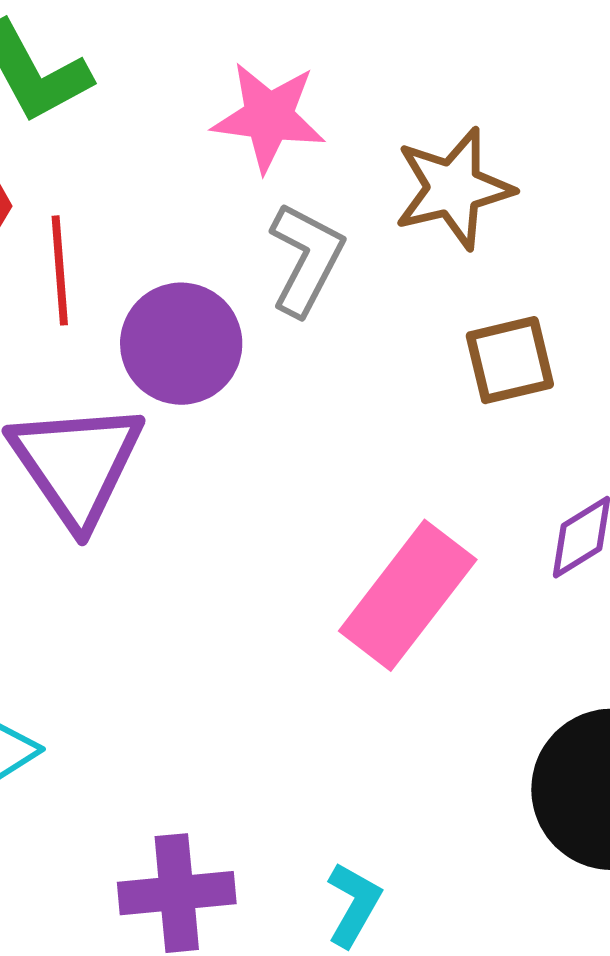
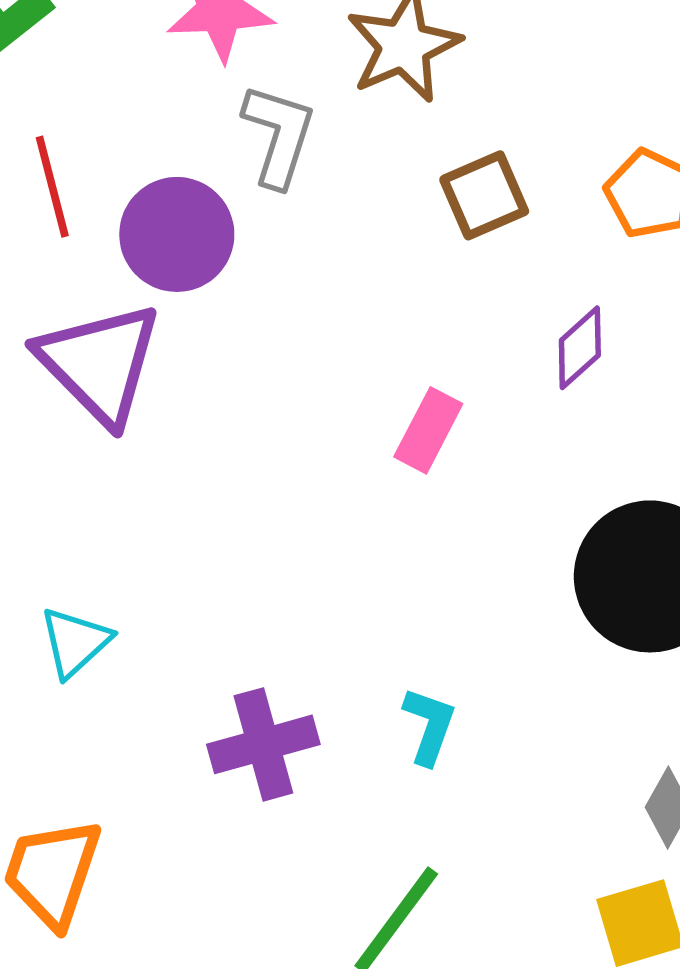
pink rectangle: (408, 595) -> (428, 430), size x0.6

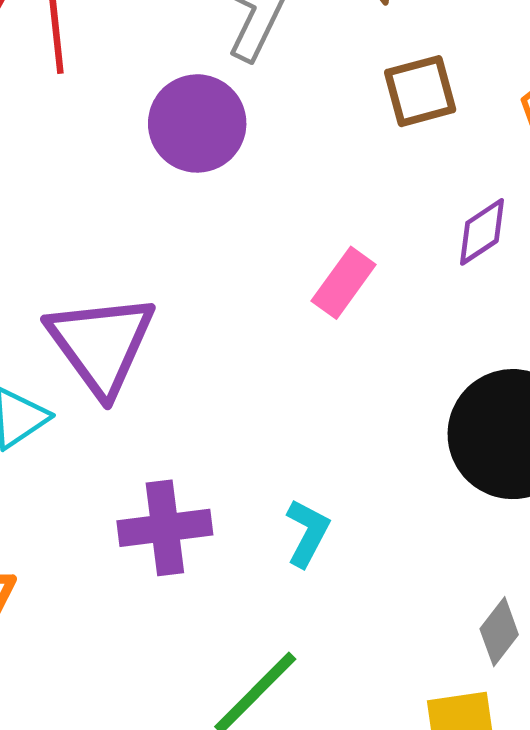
purple circle: (177, 234) -> (197, 123), moved
purple triangle: (100, 363) -> (101, 344), moved

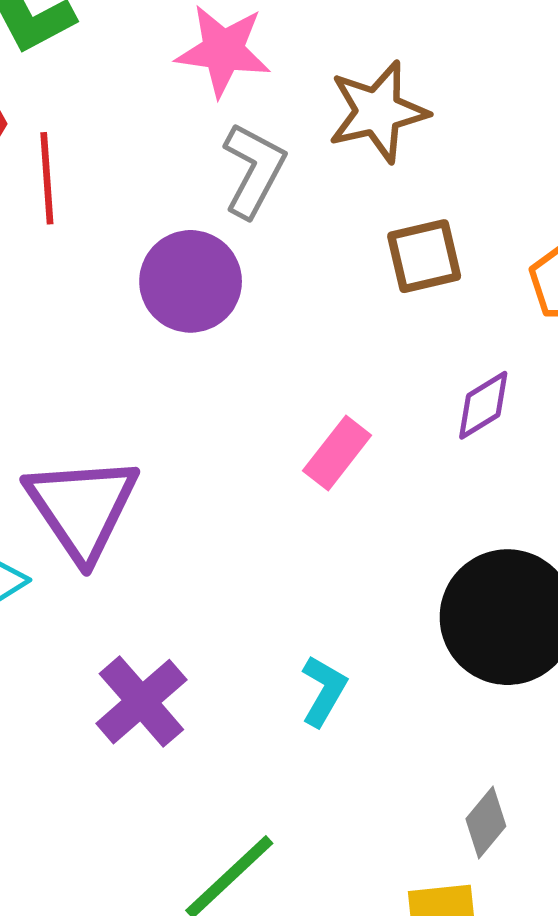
purple cross: (165, 528) -> (141, 702), turned -36
cyan L-shape: (307, 533) -> (324, 691), moved

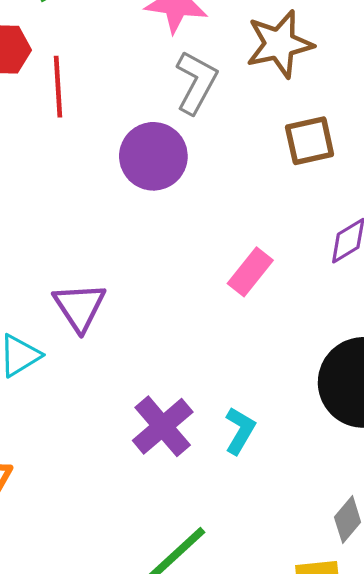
purple triangle: (82, 508) -> (80, 307), size x0.7
purple cross: (141, 702) -> (163, 426), moved

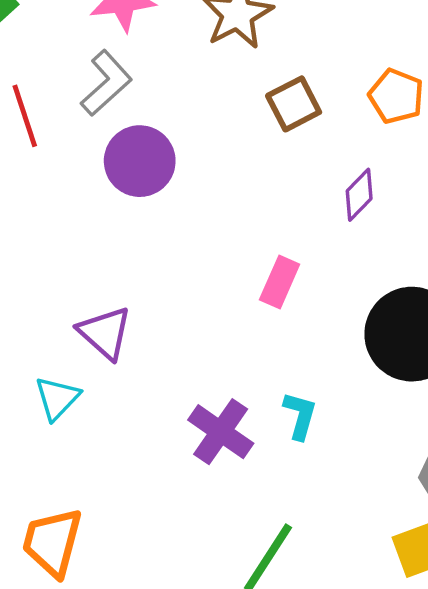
gray L-shape: (196, 82) -> (106, 83), moved, turned 34
pink rectangle: (250, 272) -> (280, 282), moved

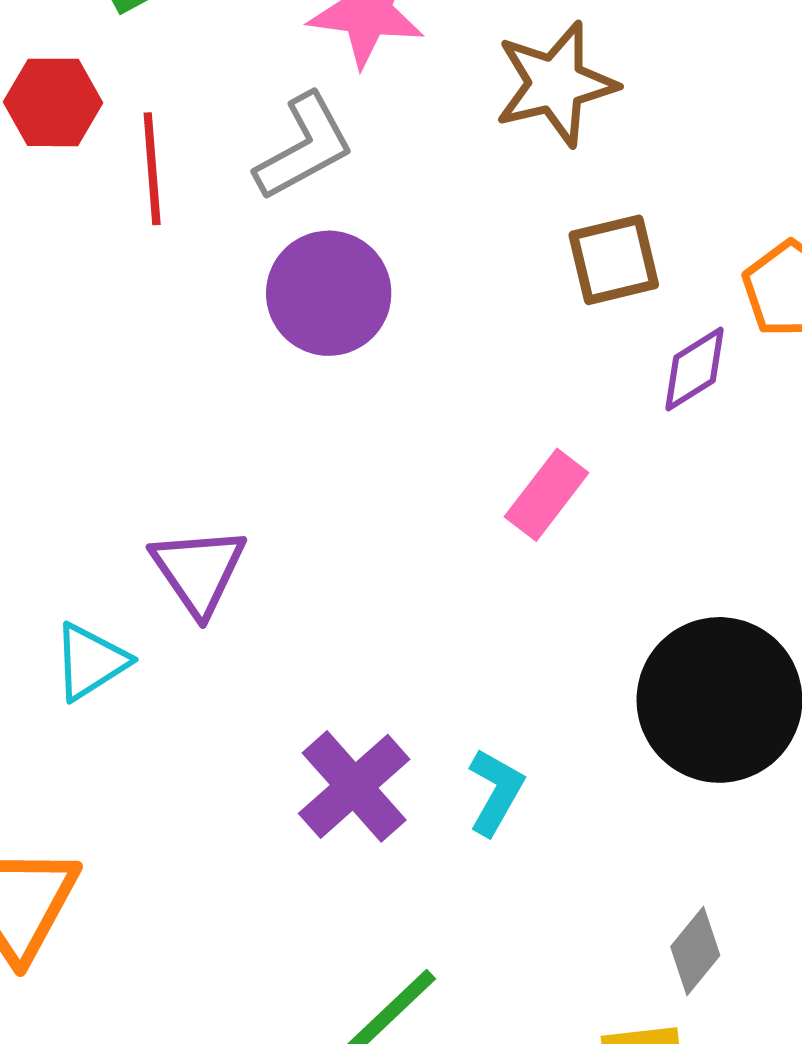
purple diamond: (359, 195) -> (694, 369), moved
pink rectangle: (280, 282) -> (547, 495), moved

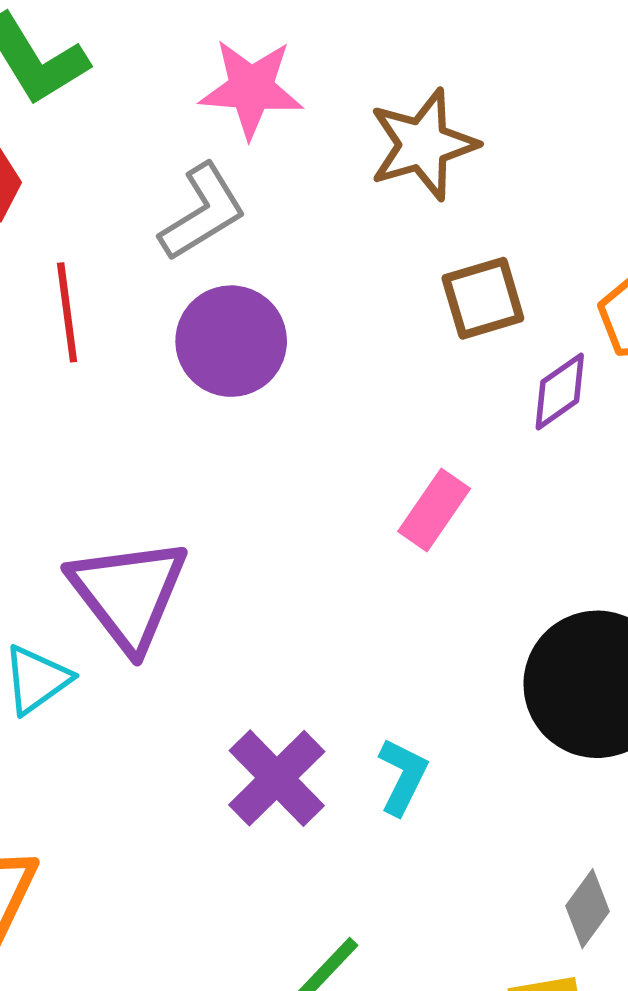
red line: (152, 169) -> (67, 312), moved
purple triangle: (199, 571) -> (128, 594), size x1.4

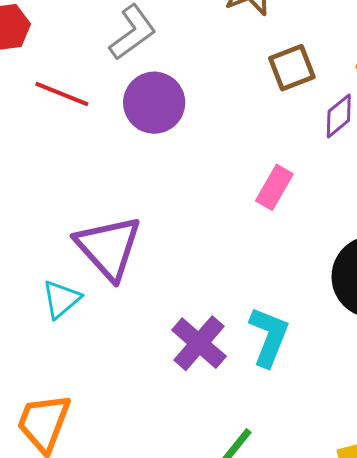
red line: (67, 312) -> (62, 94), turned -56
cyan L-shape: (403, 776) -> (269, 337), size x1.4

